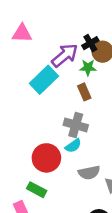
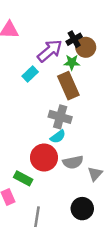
cyan rectangle: (44, 80) -> (30, 74), size x0.6
brown rectangle: (84, 92) -> (68, 86), size x1.6
red circle: (46, 158) -> (44, 158), moved

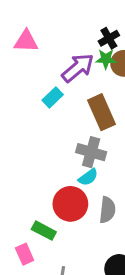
black cross: (74, 39) -> (109, 38), moved
green star: (72, 62) -> (106, 59), moved
gray semicircle: (73, 162) -> (107, 210), turned -72

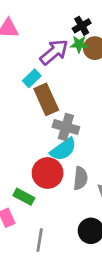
brown rectangle: (101, 112) -> (46, 99), moved
cyan semicircle: (88, 177) -> (63, 149), size x1.5

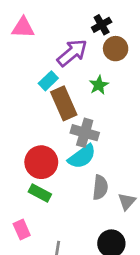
green star: (79, 44) -> (99, 85), moved, turned -30
red circle: (48, 173) -> (41, 162), moved
green rectangle: (24, 197) -> (40, 193), moved

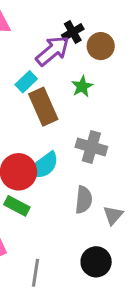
black cross: (102, 25) -> (73, 32), moved
gray cross: (85, 133) -> (91, 147), moved
cyan semicircle: (82, 157) -> (43, 166), moved

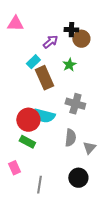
black cross: (73, 32) -> (71, 30), moved, turned 32
purple arrow: (53, 51) -> (50, 42), size x0.7
cyan semicircle: (43, 166) -> (44, 116), turned 50

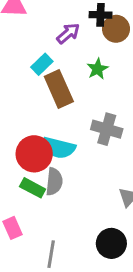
gray semicircle: (70, 138) -> (54, 182), moved

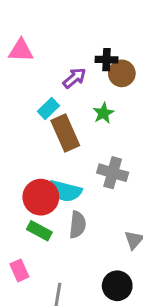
gray semicircle: (54, 182) -> (77, 225), moved

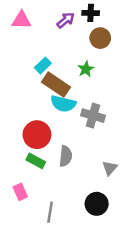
black cross: (107, 60) -> (91, 13), moved
purple arrow: (74, 78) -> (66, 20), moved
brown rectangle: (65, 133) -> (56, 85), turned -32
cyan semicircle: (65, 191) -> (63, 104), moved

